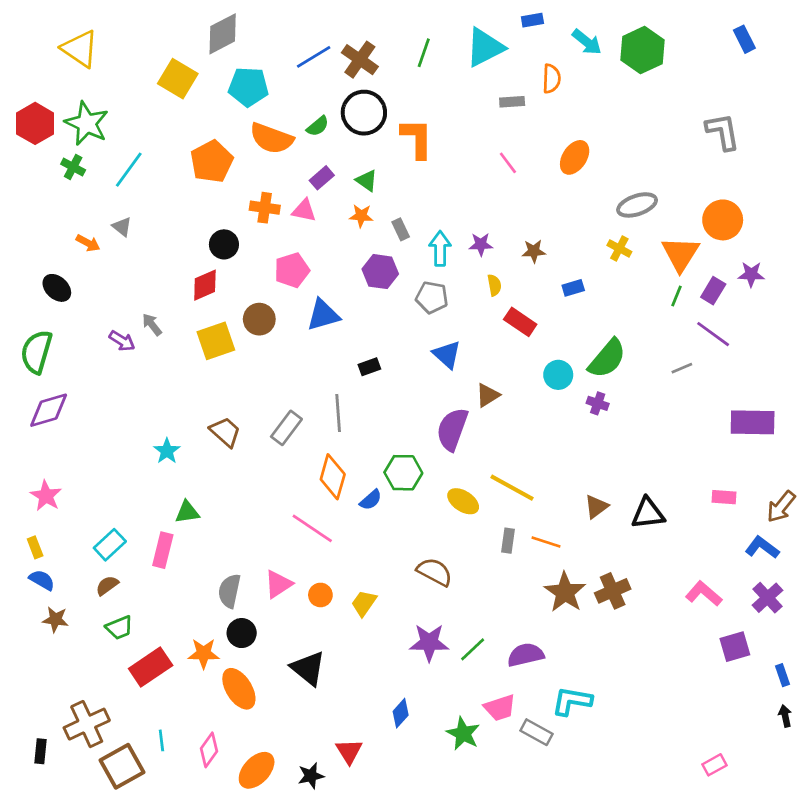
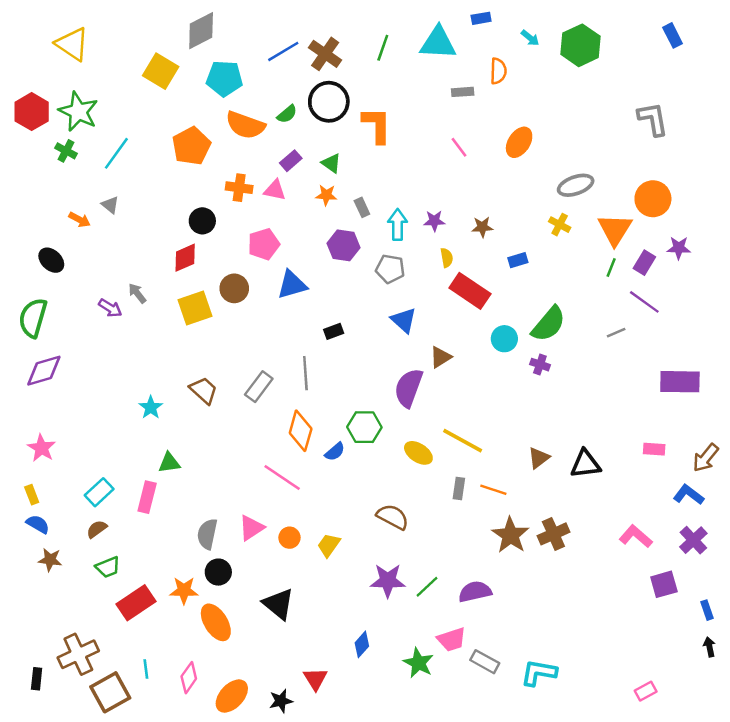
cyan arrow: (587, 42) -> (530, 38), size x0.7
cyan triangle: (485, 47) -> (438, 43), turned 30
red rectangle: (520, 322) -> (470, 291), size x1.4
cyan L-shape: (572, 701) -> (539, 673), moved

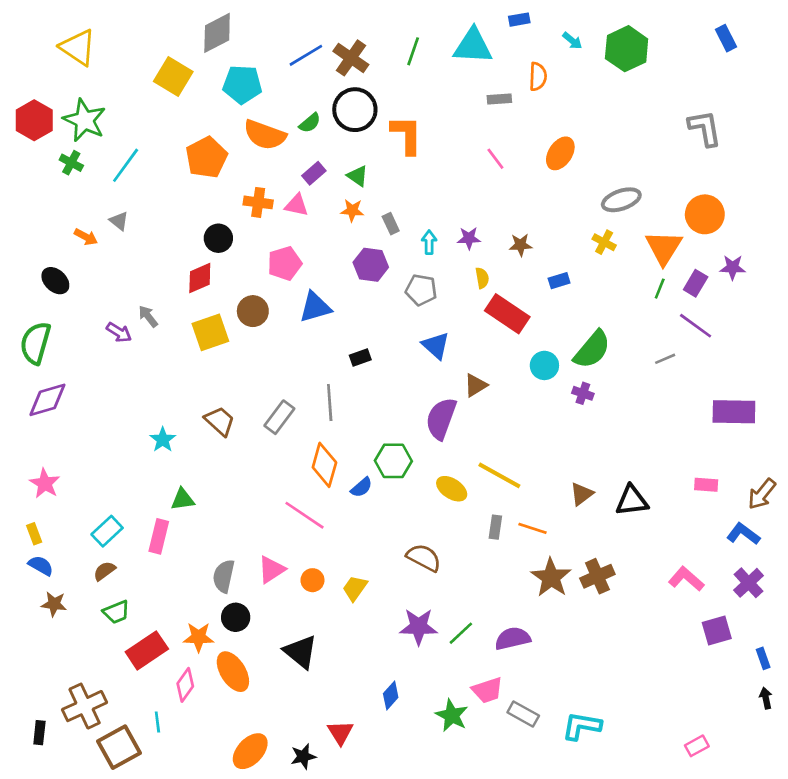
cyan arrow: (398, 225) -> (429, 242), size x0.7
pink diamond: (189, 678) -> (185, 685), moved

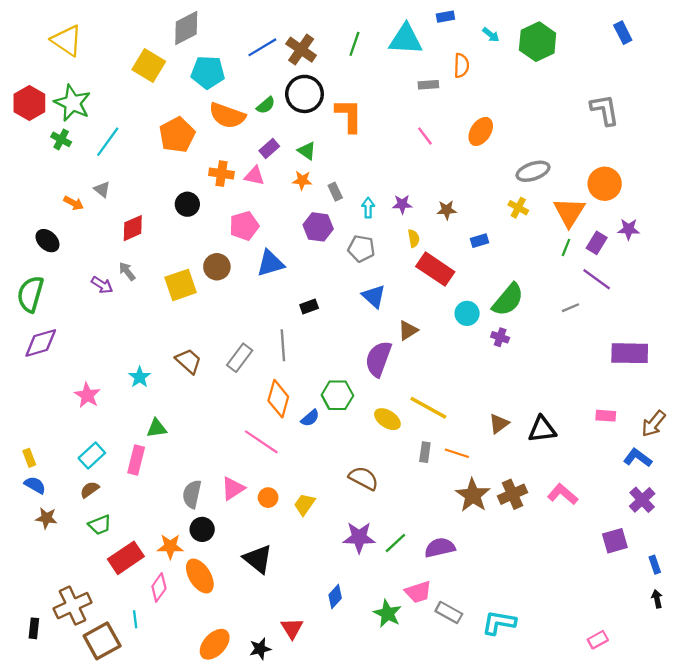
red diamond: (200, 278) -> (133, 228), moved
pink star: (45, 483) -> (87, 395), moved
pink L-shape: (686, 579) -> (563, 494), moved

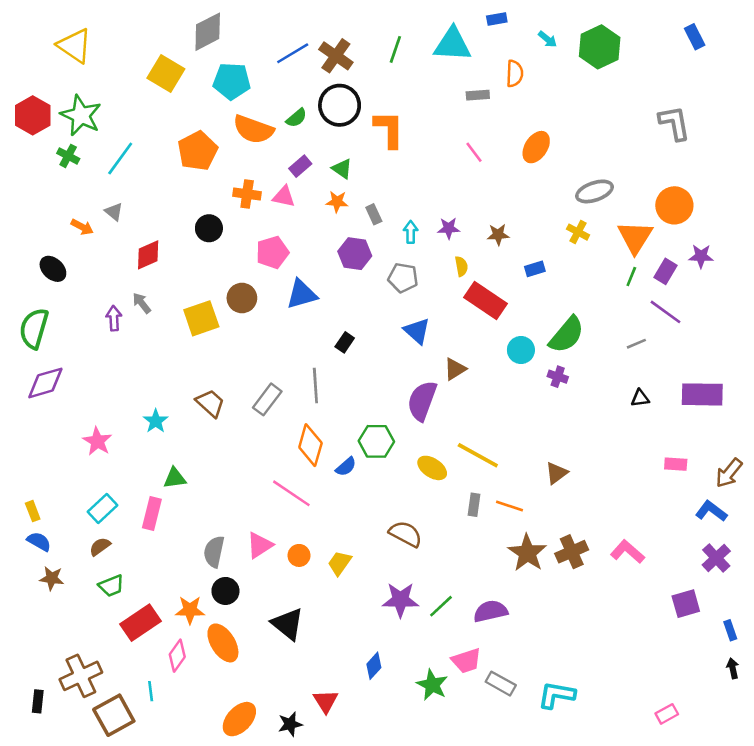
purple arrow: (102, 285) -> (114, 318), turned -125
black rectangle: (309, 307) -> (345, 342), turned -36
black triangle: (542, 429) -> (640, 398), moved, size x0.6

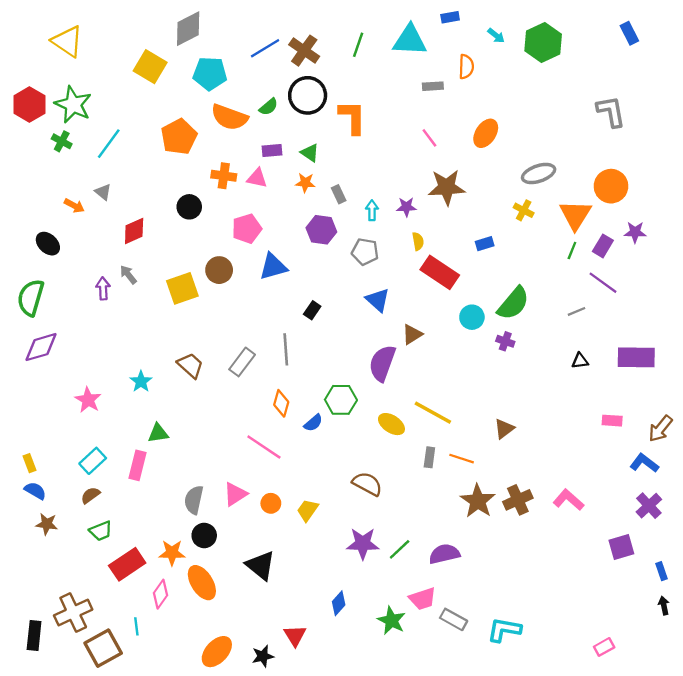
purple rectangle: (300, 166) -> (272, 151), turned 36
brown star: (498, 235) -> (447, 187), moved, size x1.8
orange diamond: (310, 445) -> (281, 403), size x0.7
black rectangle: (38, 701) -> (34, 635), size x1.4

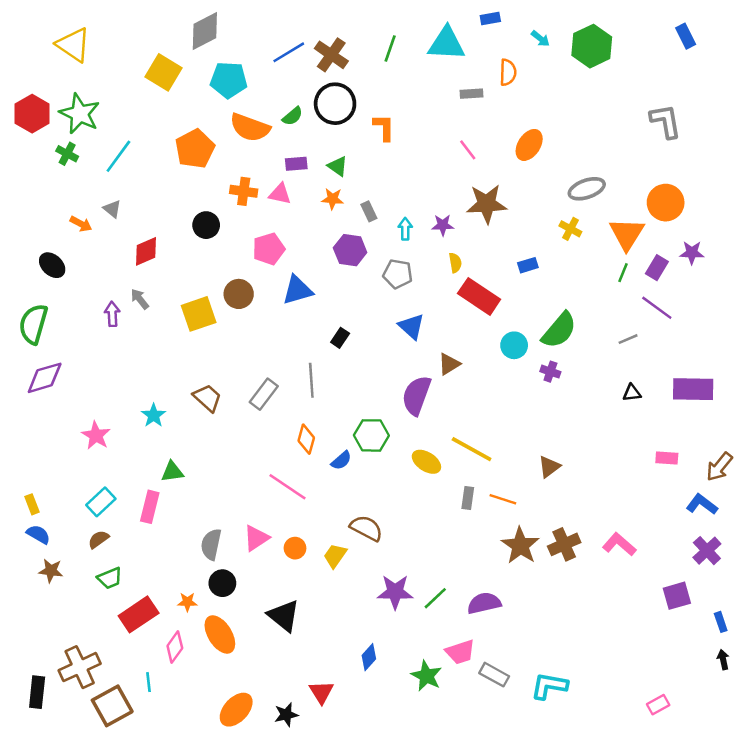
orange L-shape: (352, 117) -> (384, 127), size x0.7
brown semicircle: (367, 484) -> (366, 528), moved
orange star: (172, 553) -> (187, 602), size x0.7

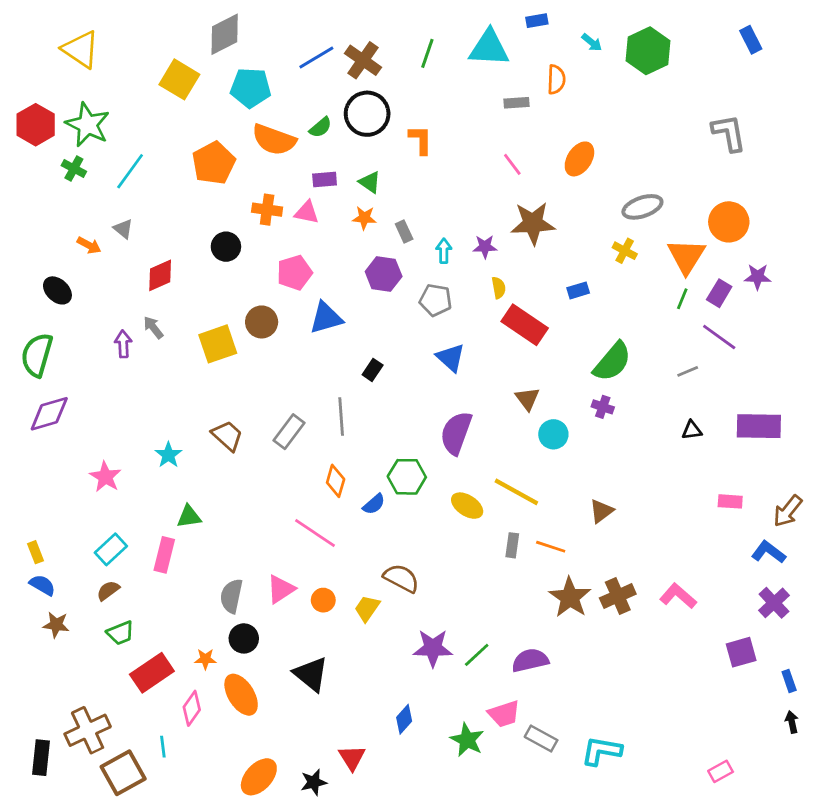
cyan circle: (514, 345) -> (553, 434), moved
brown triangle: (449, 364) -> (527, 399), moved, turned -35

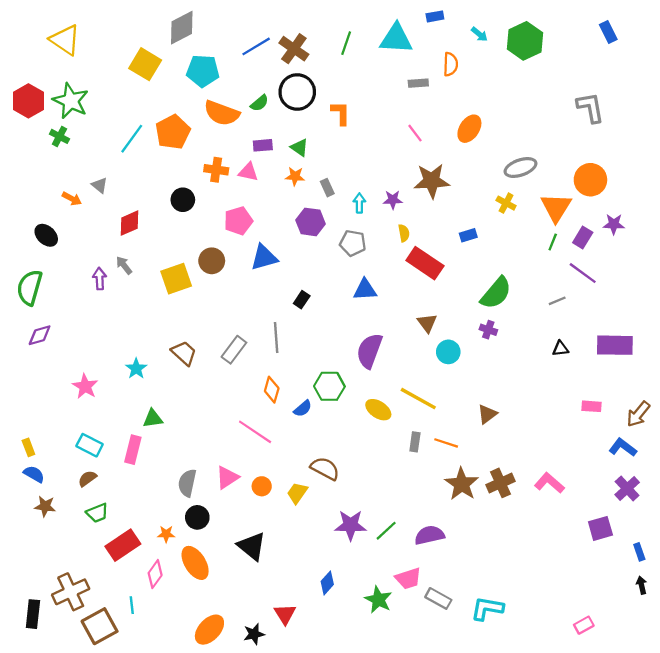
cyan line: (130, 171) -> (132, 139), moved
blue triangle: (451, 358) -> (365, 290), turned -45
purple diamond: (49, 414) -> (40, 335), size x0.7
cyan rectangle: (111, 549) -> (90, 445), turned 70

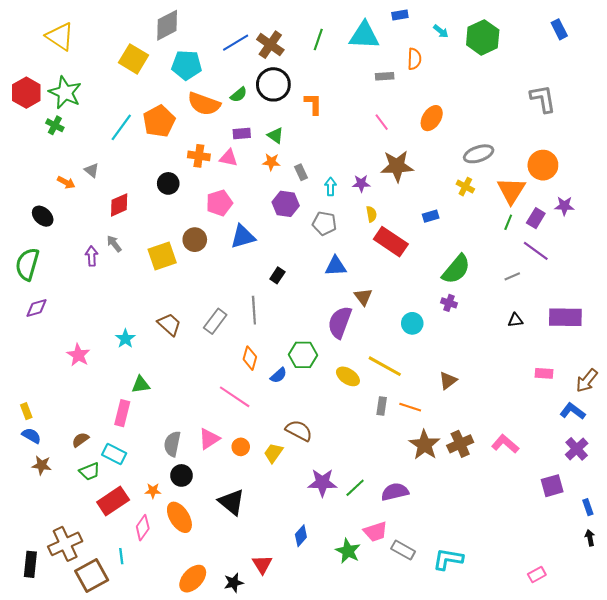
brown triangle: (427, 323) -> (363, 297), moved
cyan rectangle: (90, 445) -> (114, 454), moved

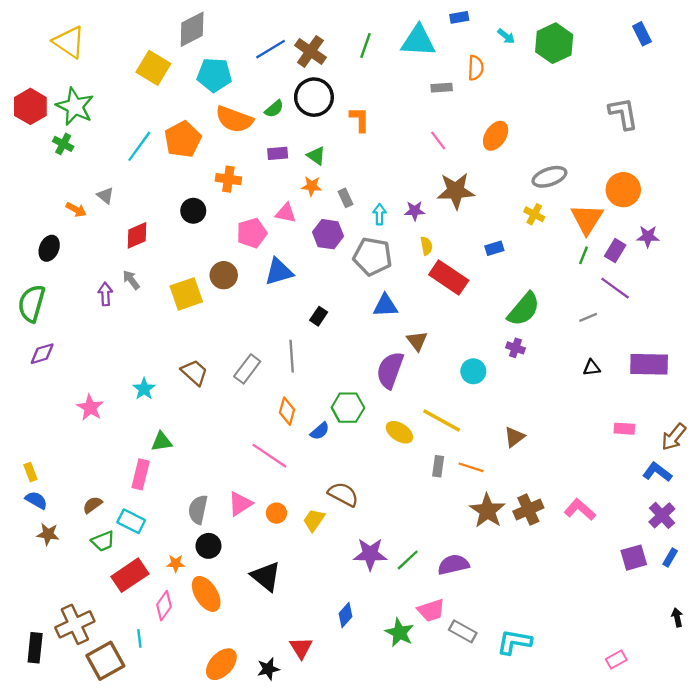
pink triangle: (228, 158) -> (286, 213), moved
black ellipse: (43, 216) -> (49, 248), turned 70
gray pentagon: (324, 223) -> (373, 256), size x1.4
blue rectangle: (588, 507) -> (670, 558), moved, turned 49

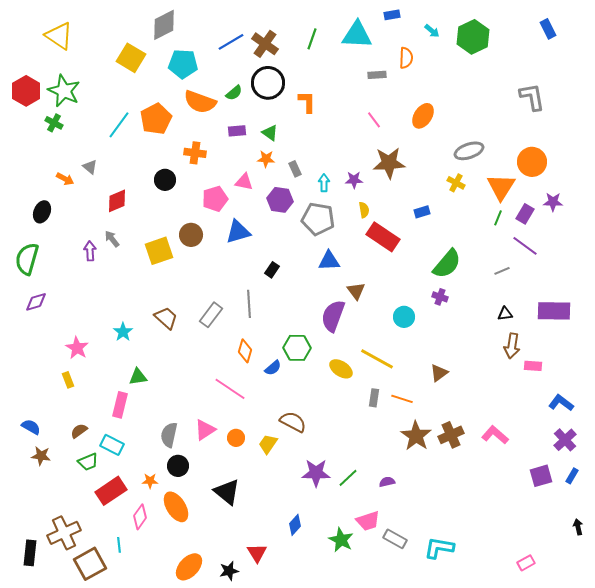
brown arrow: (674, 437) -> (512, 346), moved, turned -30
yellow rectangle: (30, 472) -> (68, 380), moved
purple semicircle: (453, 565) -> (387, 482), size x0.6

